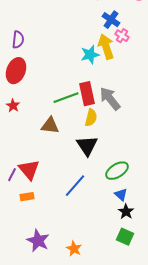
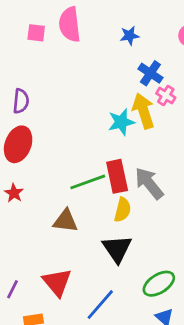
red triangle: (29, 170) -> (57, 282), moved

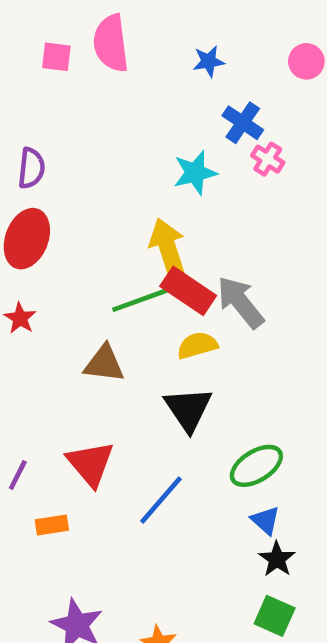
yellow arrow: (143, 111) -> (168, 248), moved
cyan star: (121, 122) -> (195, 173), moved
red rectangle: (117, 176) -> (188, 291), turned -44
yellow semicircle: (123, 210) -> (197, 345), turned -120

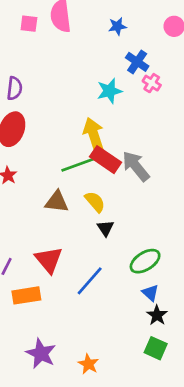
yellow semicircle: (197, 345) -> (95, 202), moved, turned 65
black triangle: (188, 409) -> (105, 228), size x0.6
orange rectangle: (52, 525) -> (26, 295), size x1.5

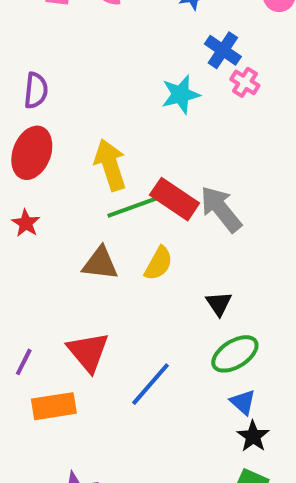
yellow arrow: (94, 134) -> (110, 165), moved
yellow semicircle: (95, 202) -> (158, 263), turned 70
black triangle: (105, 228) -> (219, 304), moved

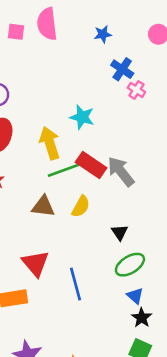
cyan star: (181, 94) -> (82, 117), moved, turned 30
blue line: (150, 384) -> (76, 284), turned -56

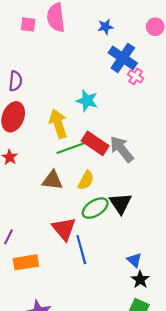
blue cross: (122, 69) -> (123, 58), size x1.4
black triangle: (120, 232) -> (121, 203), size x1.5
red triangle: (35, 263) -> (64, 229), moved
green ellipse: (130, 265) -> (95, 208), moved

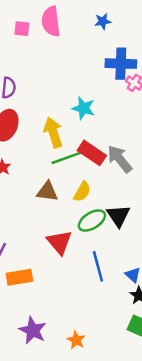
blue star: (106, 27) -> (103, 21), moved
blue cross: (123, 58) -> (121, 64), turned -32
blue line: (81, 250) -> (98, 266), moved

